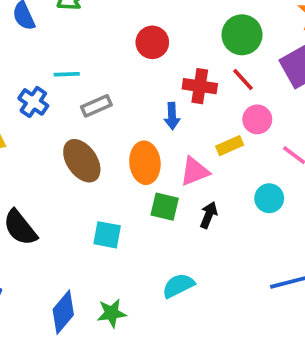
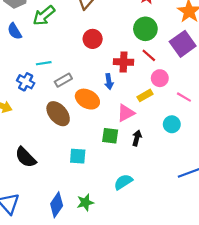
orange ellipse: (145, 163) -> (87, 99), moved, turned -50

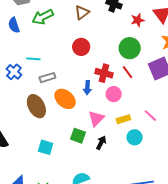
pink circle: (160, 78) -> (114, 94), moved
yellow rectangle: (145, 95) -> (123, 119), moved
pink triangle: (126, 113) -> (96, 118), turned -30

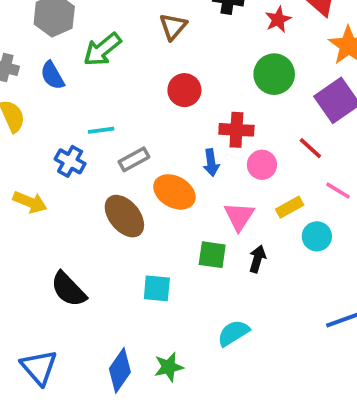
red line: (128, 72) -> (310, 148), moved

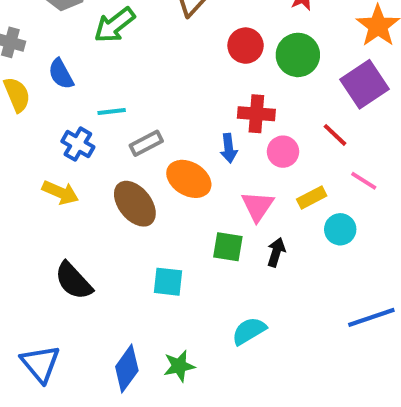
blue semicircle: (52, 75) -> (61, 74), moved
red circle: (184, 90) -> (246, 46), moved
yellow arrow: (30, 202) -> (60, 193), moved

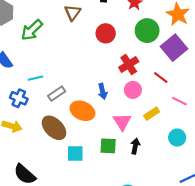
green circle: (298, 55) -> (147, 31), moved
red cross: (256, 114) -> (129, 64), moved, turned -30
cyan circle: (340, 229) -> (177, 138), moved
cyan square: (168, 282) -> (75, 153), moved

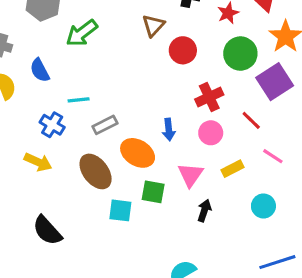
brown triangle: (73, 13) -> (153, 25), moved
green square: (108, 146) -> (153, 192), moved

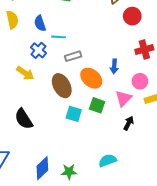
blue semicircle: (40, 70) -> (40, 23), moved
pink circle: (211, 133) -> (140, 81), moved

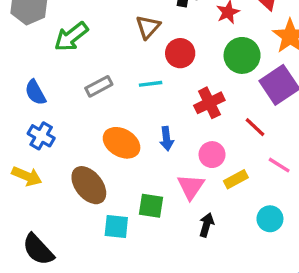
cyan line: (59, 37) -> (151, 84), moved
gray rectangle: (73, 56) -> (99, 86), moved
orange ellipse: (91, 78) -> (122, 143), moved

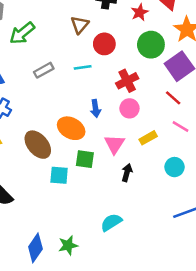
red line: (255, 127) -> (173, 98), moved
orange ellipse: (122, 143) -> (71, 128), moved
pink circle: (212, 155) -> (129, 108), moved

